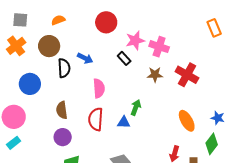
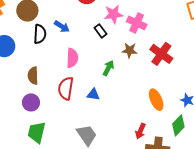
green arrow: (136, 107) -> (108, 68), moved

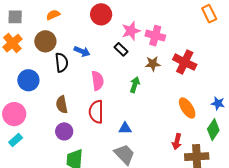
blue triangle: (93, 94) -> (125, 128), moved

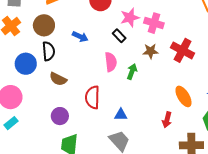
black semicircle: (62, 63) -> (48, 51), moved
pink semicircle: (98, 81) -> (111, 62), moved
brown semicircle: (62, 105) -> (58, 79), moved, turned -54
red arrow: (177, 142) -> (167, 120), moved

